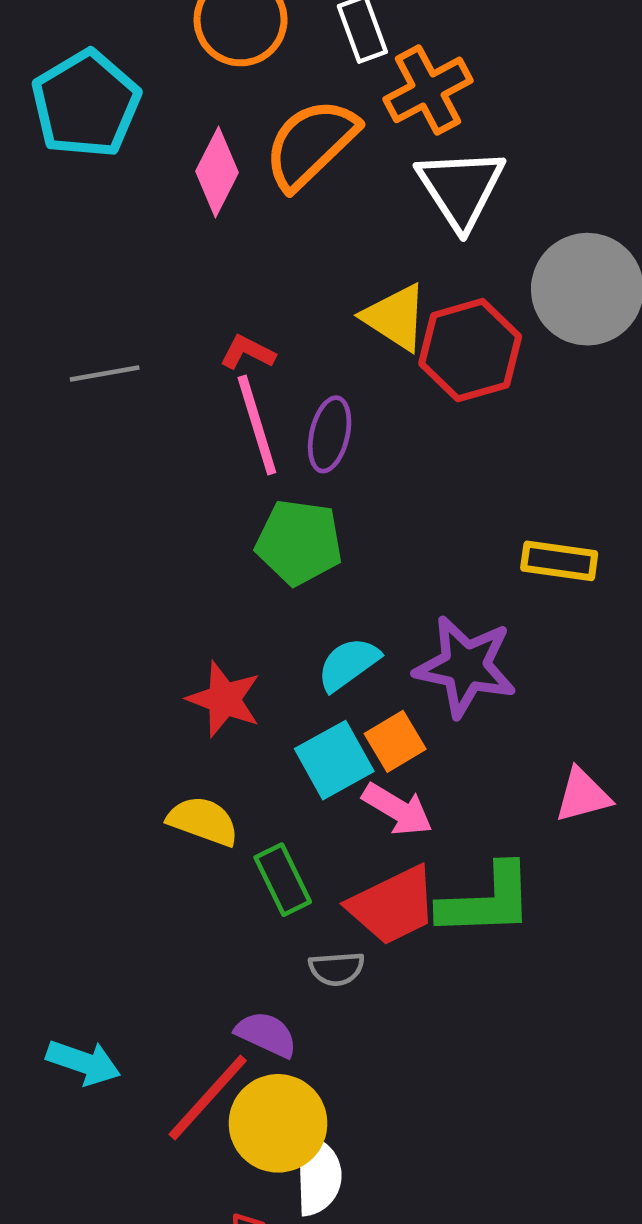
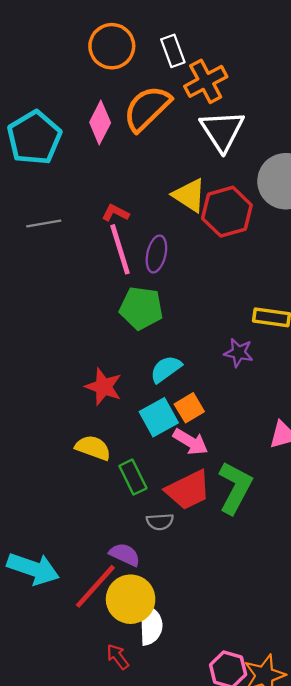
cyan pentagon: (86, 104) -> (34, 138), moved
purple star: (465, 666) -> (239, 353), moved, size x0.6
green L-shape: (487, 901) -> (235, 488), turned -60
cyan arrow: (84, 1062) -> (33, 569), size x1.4

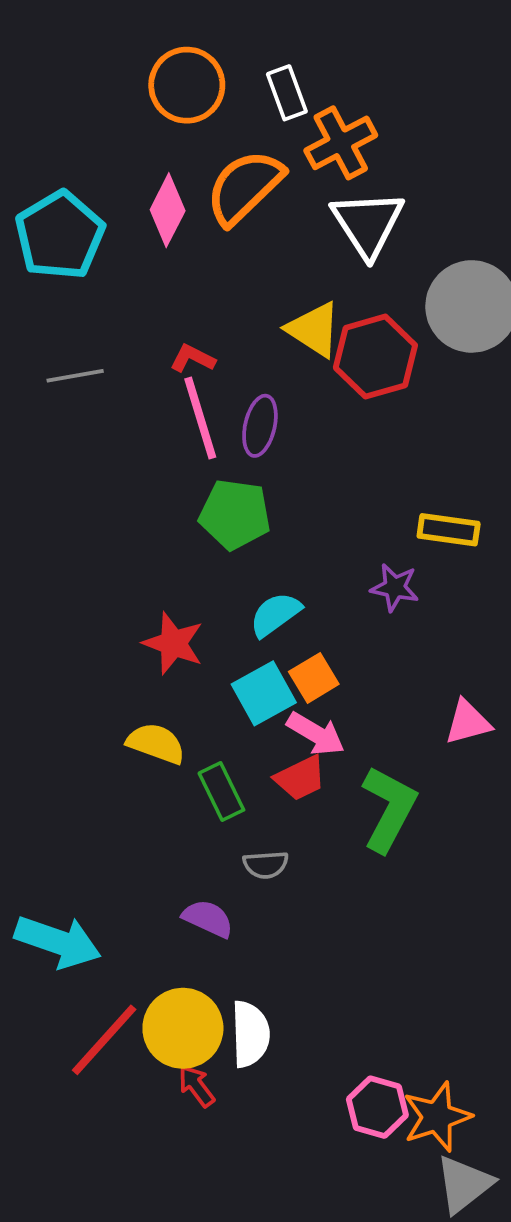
red trapezoid: (188, 490) -> (300, 778), moved, size x0.7
red line: (95, 586) -> (104, 1040), moved
yellow circle: (131, 599) -> (183, 1028), moved

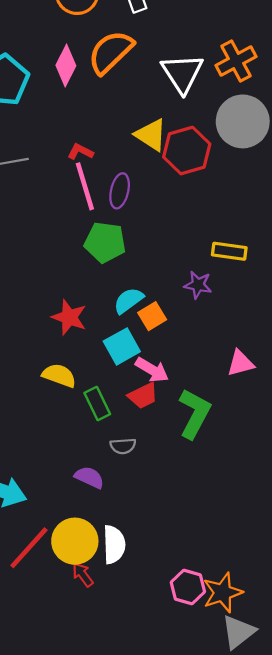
orange cross: (341, 143) -> (236, 61), moved
orange square: (314, 678) -> (152, 316), moved

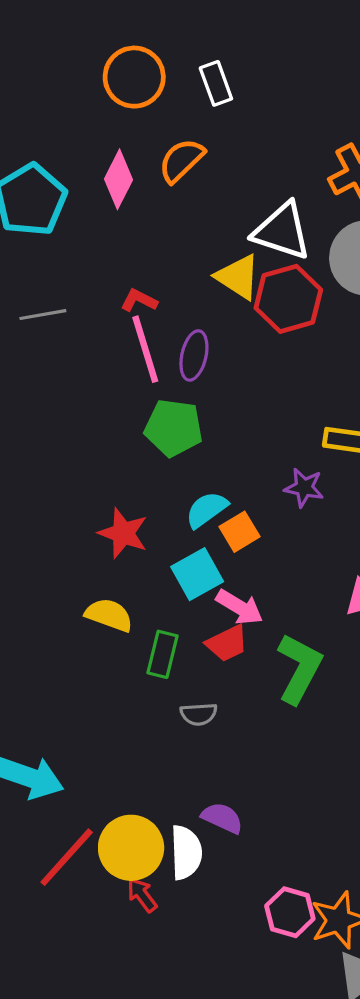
orange semicircle: (111, 52) -> (181, 160), size x0.7
white triangle: (182, 73) -> (282, 231), moved, turned -39
green rectangle: (97, 403) -> (162, 654), turned 40
purple semicircle: (89, 477) -> (222, 818), moved

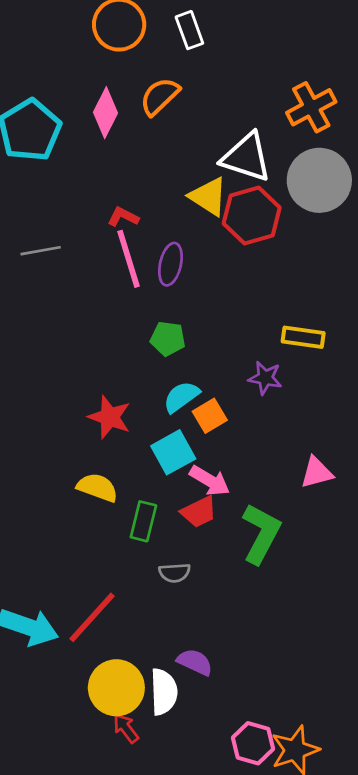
gray line: (43, 315) -> (41, 251), moved
green pentagon: (174, 428) -> (168, 339), moved, size x0.7
red line: (67, 857) -> (92, 617), moved

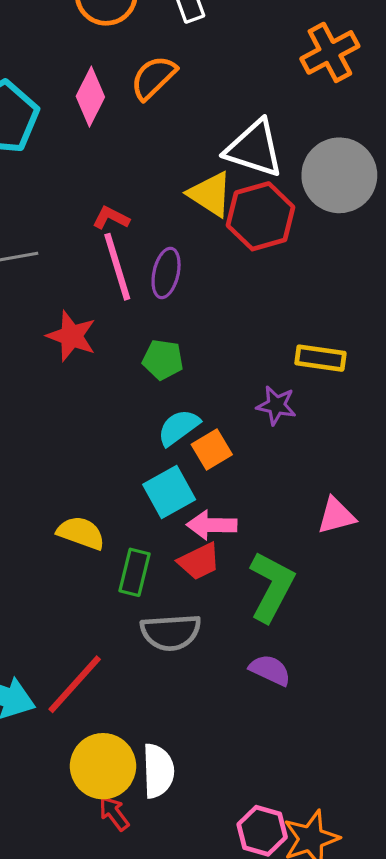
orange cross: (311, 107) -> (330, 52), moved
red star: (110, 417) -> (71, 336), moved
pink arrow: (210, 481) -> (212, 525), turned 150
gray semicircle: (175, 573) -> (171, 632), size x1.6
purple semicircle: (195, 662) -> (270, 670), moved

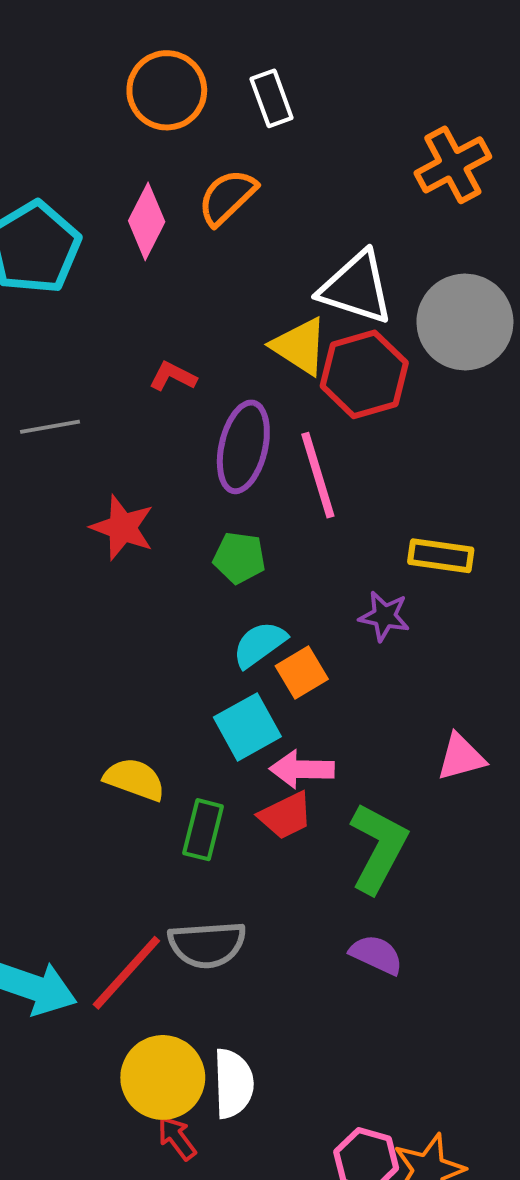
pink line: (117, 267) -> (318, 475), moved
purple ellipse: (166, 273) -> (243, 447), size x1.4
gray semicircle: (171, 632) -> (207, 945), moved

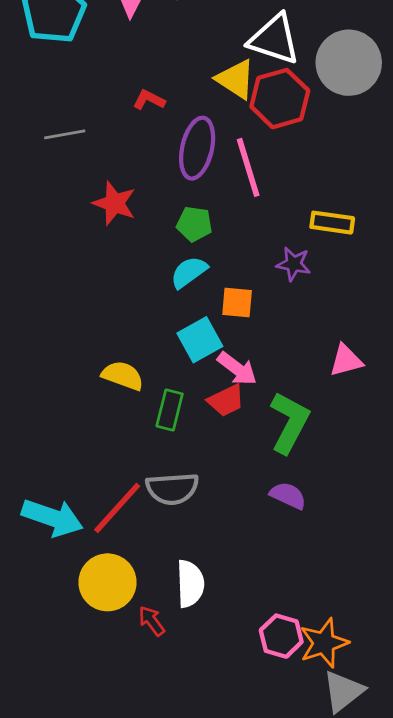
cyan semicircle: (259, 644) -> (189, 272), moved
orange square: (302, 673) -> (237, 303), turned 36
pink arrow: (302, 769) -> (237, 369), turned -144
yellow circle: (163, 1077) -> (108, 582), moved

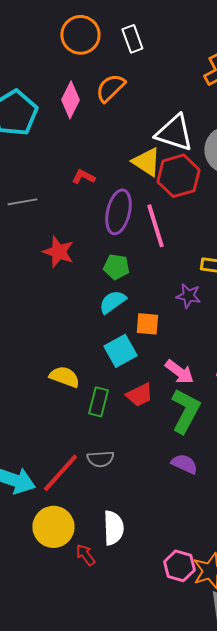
pink arrow: (237, 369) -> (179, 372), moved
gray semicircle: (172, 489) -> (100, 459), size x0.7

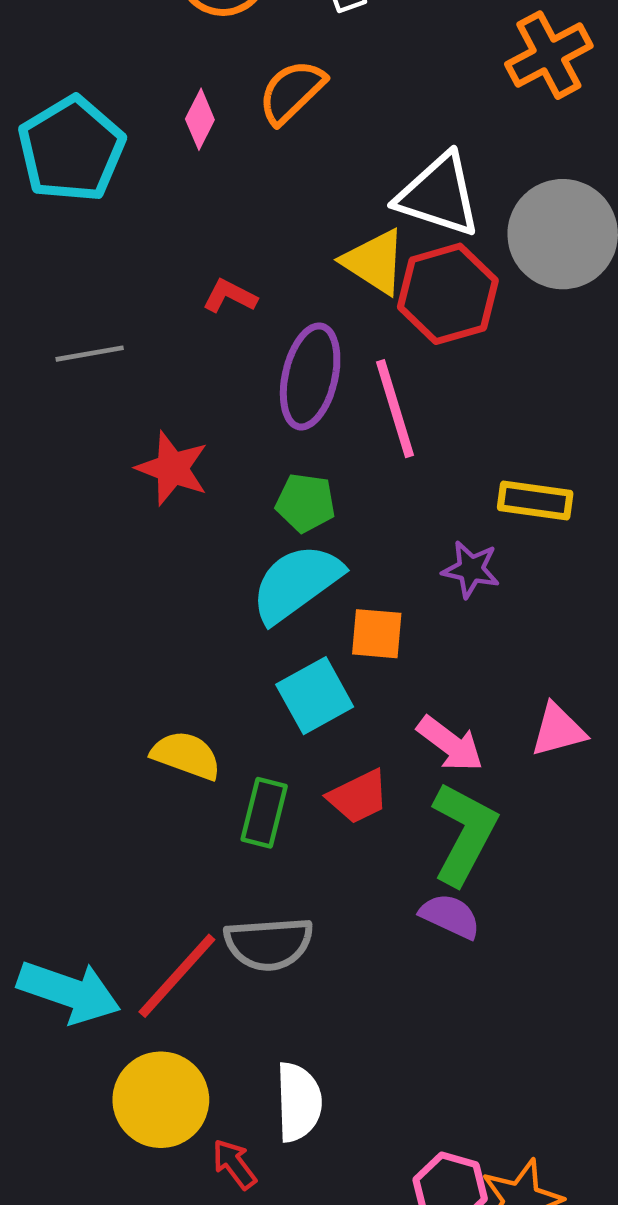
pink diamond: (70, 100) -> (200, 119), size x0.7
cyan semicircle: (112, 302) -> (296, 583), size x1.5
gray semicircle: (100, 459) -> (269, 944), size x1.4
purple semicircle: (184, 464) -> (450, 916), moved

